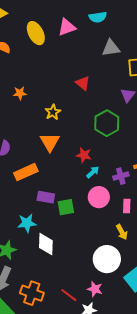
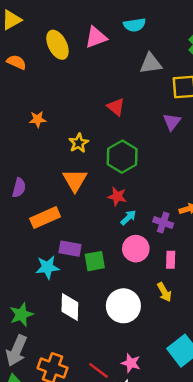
green hexagon: (107, 123) -> (122, 157), moved
purple cross: (121, 176) -> (163, 223), turned 35
cyan star: (27, 223) -> (48, 267), moved
white circle: (107, 259) -> (123, 306), moved

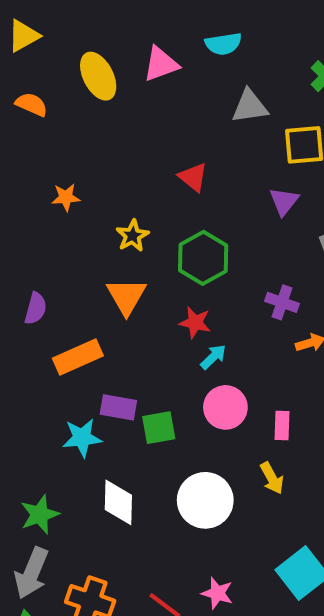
purple cross: (163, 223) -> (282, 302), moved

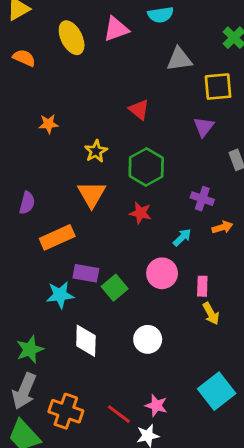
cyan arrow: (213, 357) -> (182, 237), moved
green square: (159, 428) -> (115, 288), turned -30
yellow arrow: (272, 478) -> (211, 314), moved
white circle: (205, 500) -> (148, 339), size x0.7

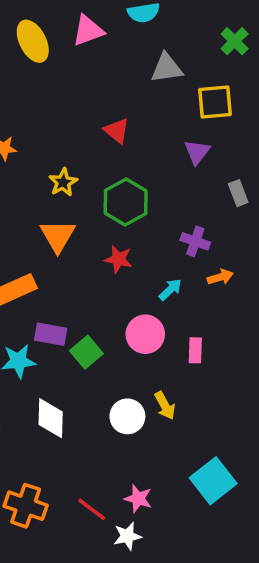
yellow arrow: (211, 314) -> (165, 406), moved

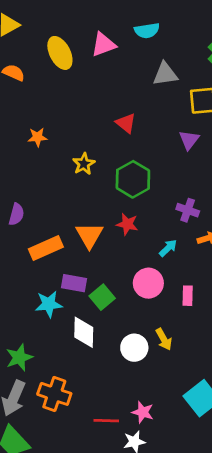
orange triangle: (58, 236) -> (89, 235), moved
white diamond: (51, 418) -> (84, 332), moved
orange cross: (26, 506) -> (54, 394), moved
red line: (92, 509) -> (106, 421), turned -35

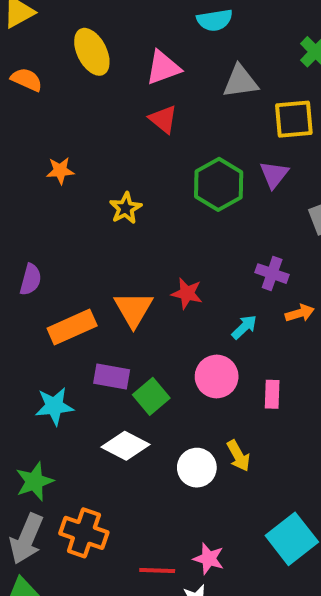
pink triangle: (103, 45) -> (163, 68), moved
red triangle: (126, 123) -> (163, 119), moved
green hexagon: (133, 179) -> (219, 184), moved
cyan star: (49, 304) -> (54, 406), moved
white diamond: (84, 332) -> (126, 446), turned -64

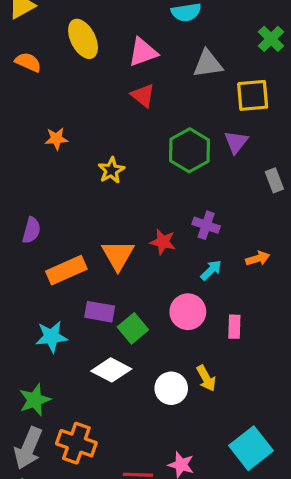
purple cross: (272, 274) -> (206, 225), moved

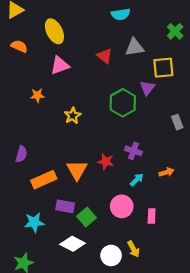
pink triangle: (143, 52) -> (60, 65), moved
red triangle: (143, 95) -> (105, 56), moved
purple triangle: (236, 142) -> (147, 88), moved

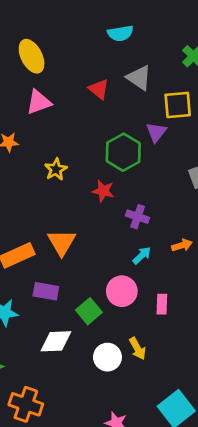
gray triangle: (135, 47) -> (139, 78), turned 42
red star: (106, 162) -> (103, 191), moved
green square: (86, 217) -> (89, 311), moved
white diamond: (73, 244) -> (56, 341), turned -30

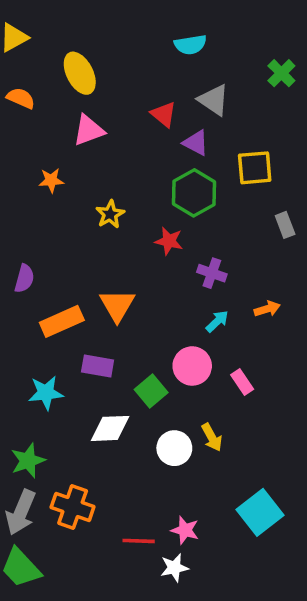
yellow square: (178, 105) -> (255, 168), moved
purple triangle: (156, 132) -> (196, 143), moved, turned -40
pink rectangle: (162, 304) -> (242, 382), turned -36

